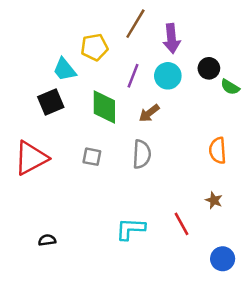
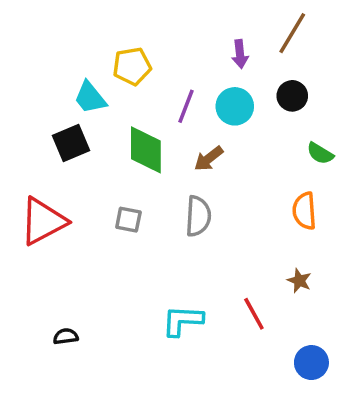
brown line: (135, 24) -> (292, 33), moved
purple arrow: (172, 38) -> (240, 54), size x0.7
green semicircle: (230, 87) -> (320, 153), moved

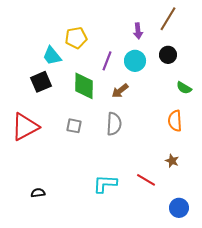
red line: (254, 314) -> (146, 180), turned -30

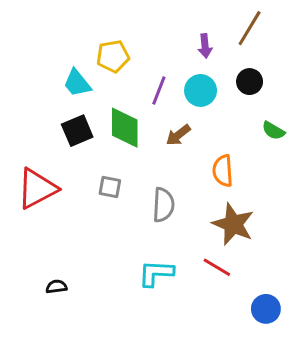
black square: (41, 82) -> (77, 131), moved
orange semicircle: (175, 121) -> (223, 171), moved
gray semicircle: (114, 124) -> (163, 205), moved
brown star: (172, 161) -> (233, 224), moved, size x2.0

